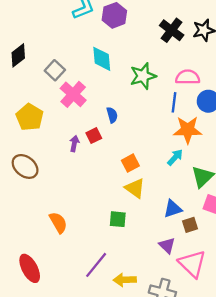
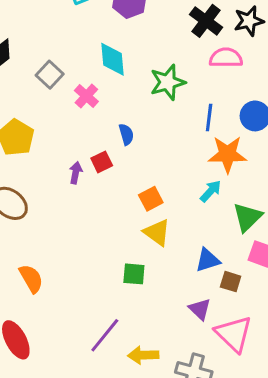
pink semicircle: (188, 77) -> (226, 58), moved
pink cross: (73, 94) -> (86, 96), moved, size x0.7
orange semicircle: (58, 223) -> (31, 279), moved
brown square: (190, 225) -> (231, 282), turned 35

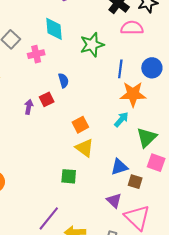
pink cross: (86, 96) -> (36, 54), turned 35

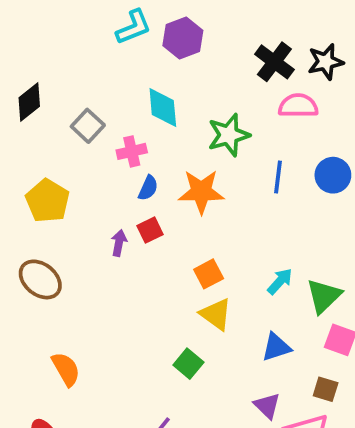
blue semicircle: (63, 80) -> (148, 188), moved, turned 40
orange star: (133, 94) -> (201, 192), moved
cyan arrow: (121, 119) -> (280, 281), moved
green square: (69, 176) -> (188, 364), turned 35
brown square: (135, 182) -> (326, 389), moved

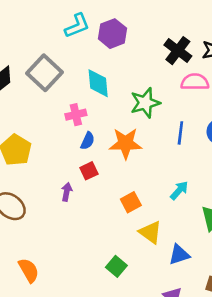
gray square: (88, 126) -> (44, 73), moved, size x1.5
purple arrow: (119, 243) -> (67, 192), moved
cyan arrow: (280, 281) -> (179, 190), moved
yellow triangle: (216, 314) -> (150, 232), moved

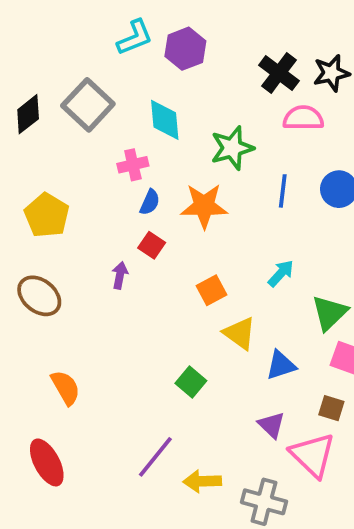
red square: (89, 171) -> (152, 245), turned -30

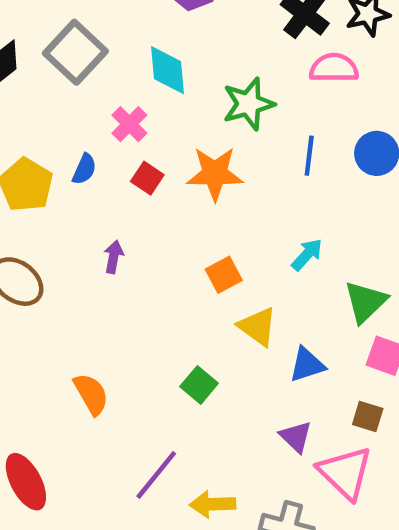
pink cross: (133, 165) -> (129, 124), turned -32
blue semicircle: (150, 202) -> (84, 169), moved
red square: (152, 245) -> (147, 178), moved
orange semicircle: (65, 388) -> (91, 394), moved

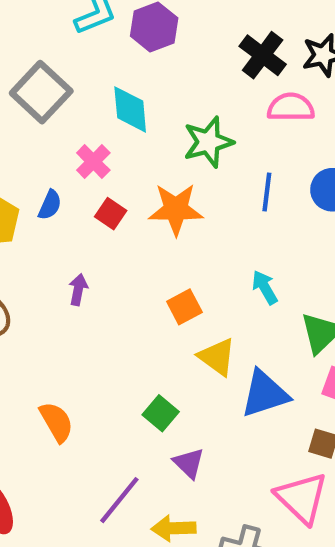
cyan arrow: (307, 255) -> (265, 287), turned -72
blue triangle: (307, 365) -> (265, 394), size x1.4
purple triangle: (296, 437) -> (189, 463), moved

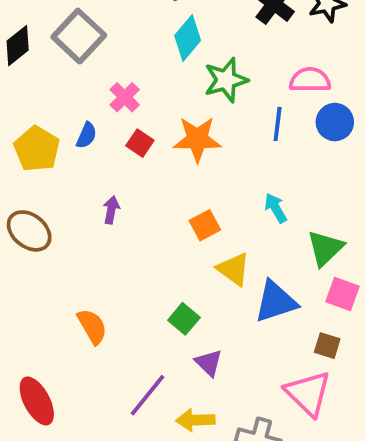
pink semicircle: (291, 107) -> (310, 80), moved
cyan diamond: (130, 109) -> (188, 38), moved, turned 45

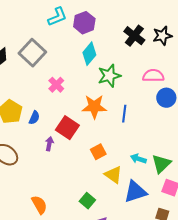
blue line: (278, 124) -> (124, 114), moved
blue semicircle: (86, 135) -> (34, 118), moved
red square: (140, 143) -> (67, 128), moved, size x1.6
cyan arrow: (276, 208) -> (138, 159), moved, turned -42

